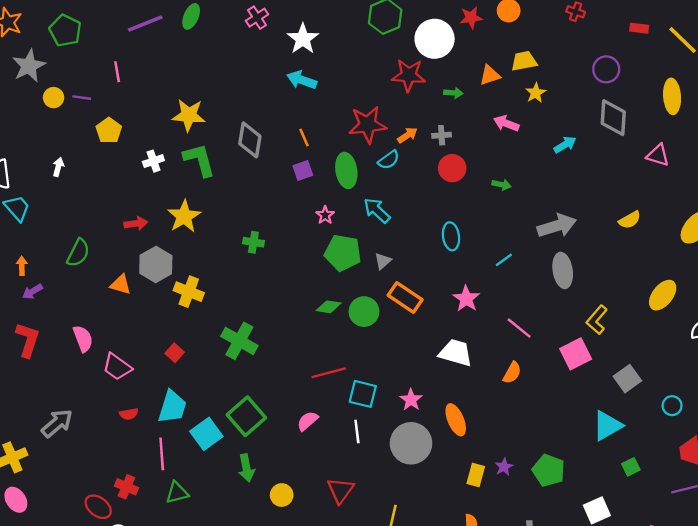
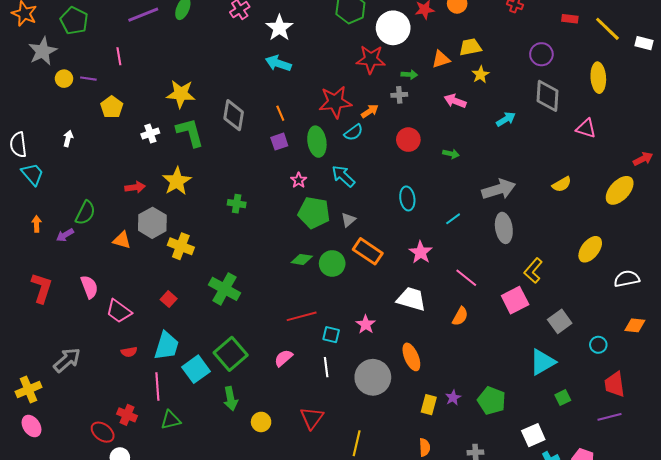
gray cross: (442, 135) -> (399, 95), moved
purple arrow: (32, 292) -> (65, 235), moved
cyan square: (363, 394) -> (331, 335), size x0.7
pink star: (411, 400) -> (366, 324), moved

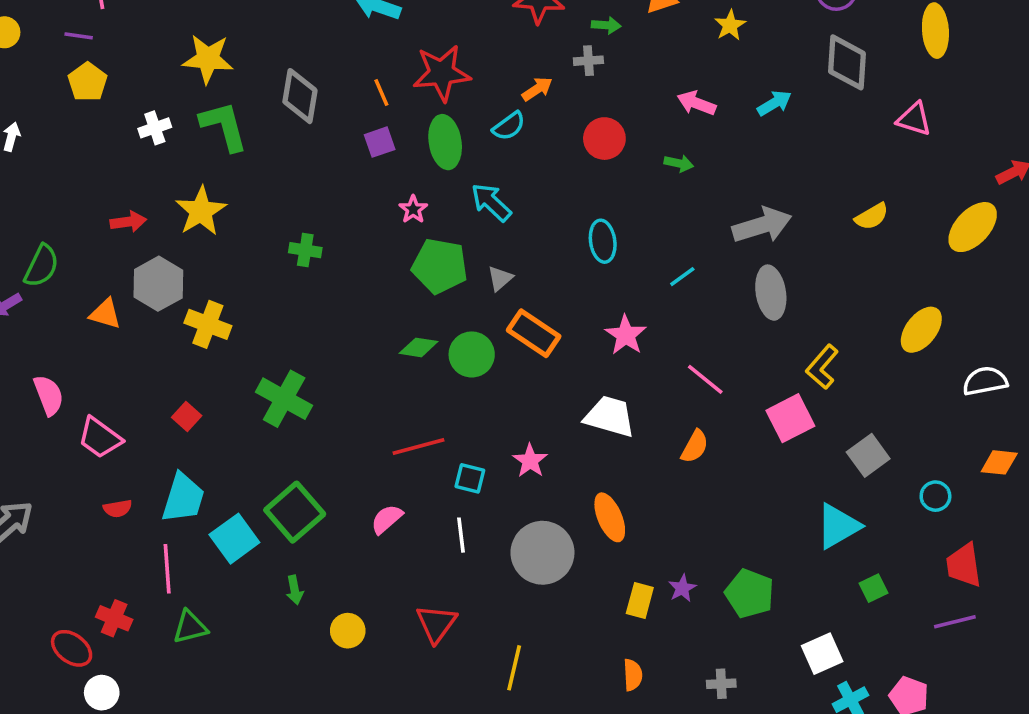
purple line: (88, 79) -> (79, 36), moved
pink arrow: (455, 101) -> (696, 103), moved
red star: (335, 102) -> (442, 73), moved
green arrow: (231, 399) -> (295, 590), size x0.7

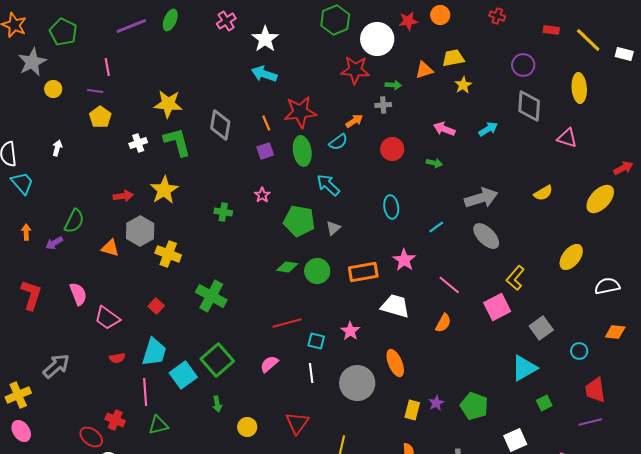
pink star: (413, 209) -> (262, 195), moved
gray ellipse: (771, 293) -> (486, 236), turned -36
orange rectangle: (534, 333) -> (363, 272), moved, turned -44

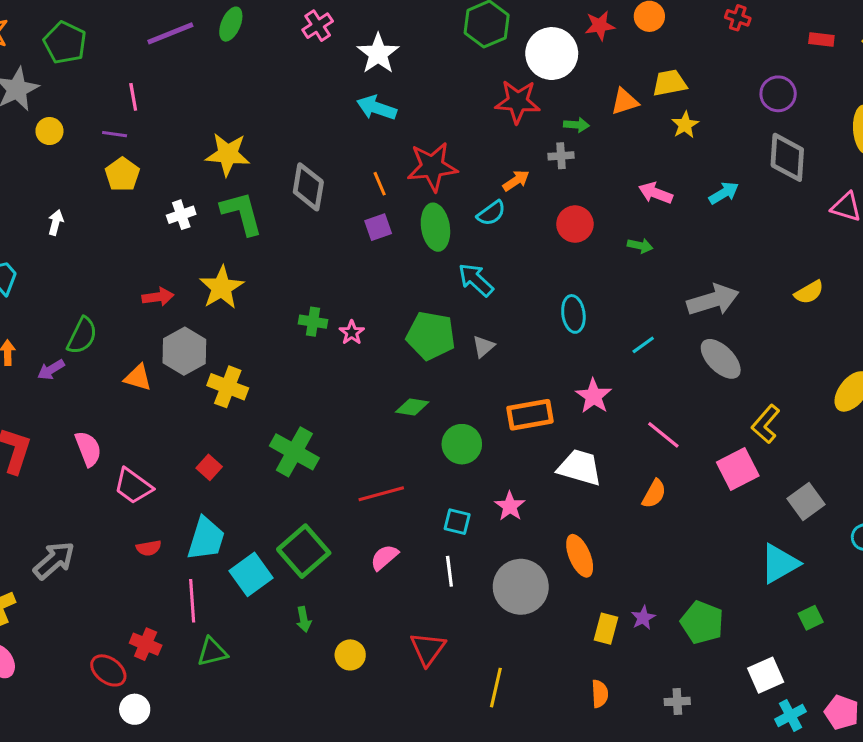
pink star: (262, 195) -> (352, 333), moved
green circle: (317, 271) -> (462, 444), moved
red line: (287, 323) -> (381, 494), moved

